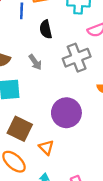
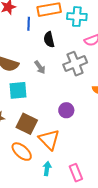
purple circle: (66, 113) -> (66, 110), size x0.6
orange triangle: (46, 147) -> (49, 140), size x1.6

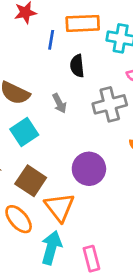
cyan square: (18, 90) -> (24, 132), turned -36
purple circle: (66, 110) -> (89, 169), size x1.5
cyan arrow: (47, 169) -> (51, 248), size x1.6

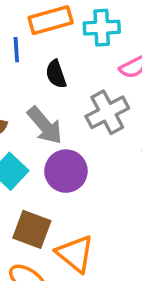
gray arrow: (59, 103) -> (45, 125), size x1.6
purple circle: (89, 169) -> (66, 171), moved

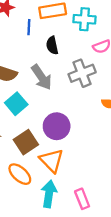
purple circle: (66, 171) -> (57, 126), moved
brown square: (32, 229) -> (26, 142), turned 30

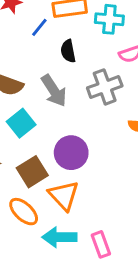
blue line: (29, 27) -> (39, 27), turned 35
cyan arrow: (49, 194) -> (59, 237), turned -100

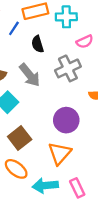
purple circle: (71, 153) -> (66, 120), moved
orange triangle: (64, 196) -> (60, 153), moved, turned 30

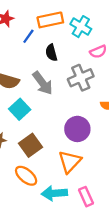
cyan cross: (66, 17) -> (81, 27), turned 30

